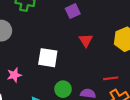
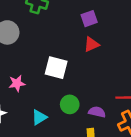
red triangle: (86, 40) -> (91, 44), moved, turned 32

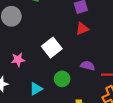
white square: (56, 68) -> (52, 47), turned 36
purple semicircle: (97, 112) -> (88, 66), moved

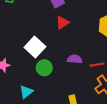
green circle: (62, 79) -> (44, 68), moved

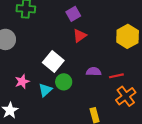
cyan triangle: (26, 92) -> (45, 90), moved

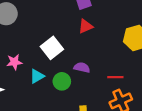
purple semicircle: (94, 72) -> (82, 68), moved
green circle: (64, 82) -> (62, 81), moved

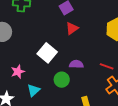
cyan triangle: (37, 76) -> (34, 90), moved
red line: (115, 77) -> (107, 66), turned 32

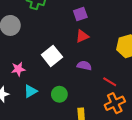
purple semicircle: (76, 64) -> (84, 66), moved
green circle: (62, 80) -> (59, 94), moved

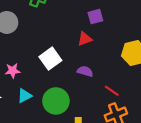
purple square: (80, 14) -> (95, 17), moved
green circle: (59, 94) -> (56, 101), size x1.5

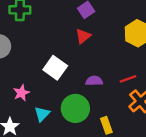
purple semicircle: (85, 71) -> (94, 81), moved
red line: (112, 91) -> (128, 79), turned -35

